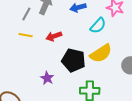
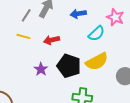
purple star: (47, 78) -> (41, 69), moved

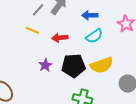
cyan semicircle: (96, 34) -> (94, 36), moved
black pentagon: (69, 66) -> (73, 66), turned -30

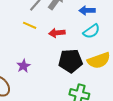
purple star: (45, 65) -> (23, 66), moved

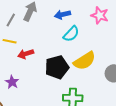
red arrow: (57, 33) -> (26, 54), moved

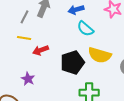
cyan semicircle: (71, 34) -> (85, 29), turned 90
yellow semicircle: (85, 61) -> (100, 55), turned 50

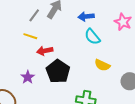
yellow semicircle: (100, 55) -> (102, 65), size x0.7
black pentagon: (72, 62) -> (58, 71), moved, turned -30

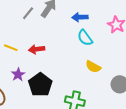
yellow line: (30, 36) -> (11, 48), moved
black pentagon: (58, 71) -> (40, 85), moved

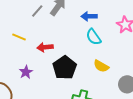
yellow line: (11, 48) -> (19, 37), moved
black pentagon: (40, 85) -> (65, 68), moved

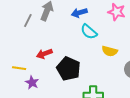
yellow line: (19, 37) -> (19, 68), moved
yellow semicircle: (101, 66) -> (110, 51), moved

